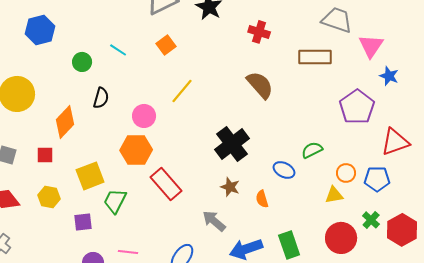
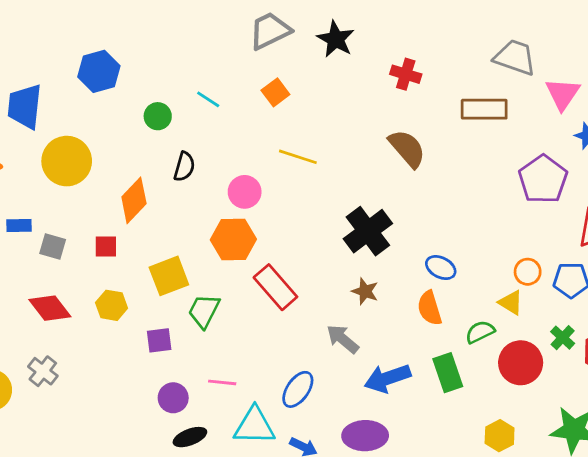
yellow line: (182, 91) -> (298, 157), turned 68
green semicircle: (312, 150) -> (480, 332), moved
yellow triangle: (334, 195) -> (511, 303), turned 42
orange semicircle: (262, 199) -> (430, 308), moved, size x1.4

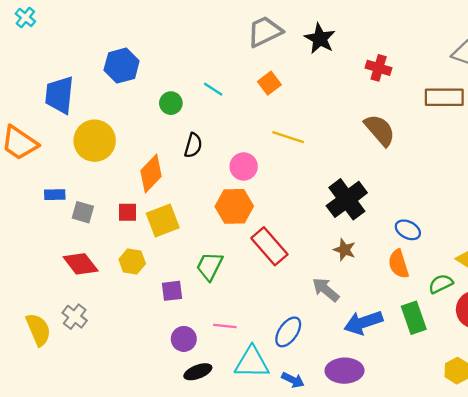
yellow square: (169, 276) -> (163, 220), moved

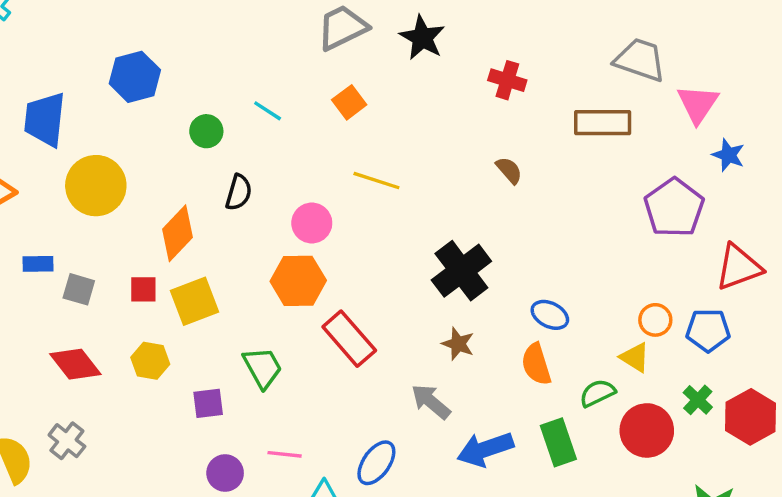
brown semicircle: (380, 130) -> (509, 170), size x0.6
green trapezoid: (210, 266) -> (262, 368), turned 124

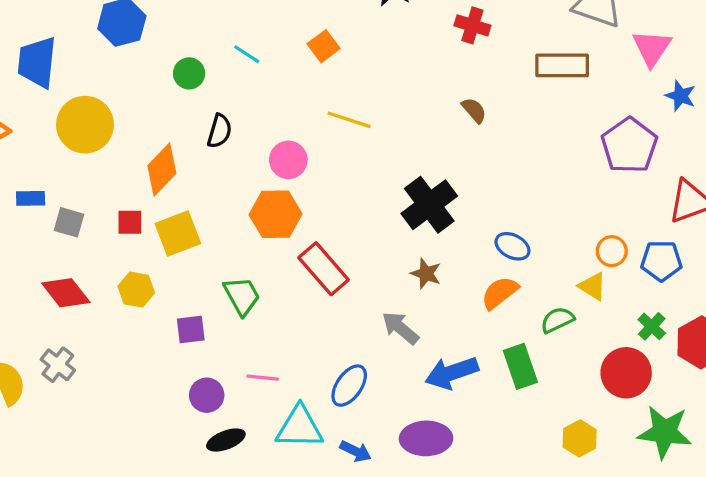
orange semicircle: (536, 364) -> (500, 293), turned 69
red circle: (647, 430) -> (626, 373), moved

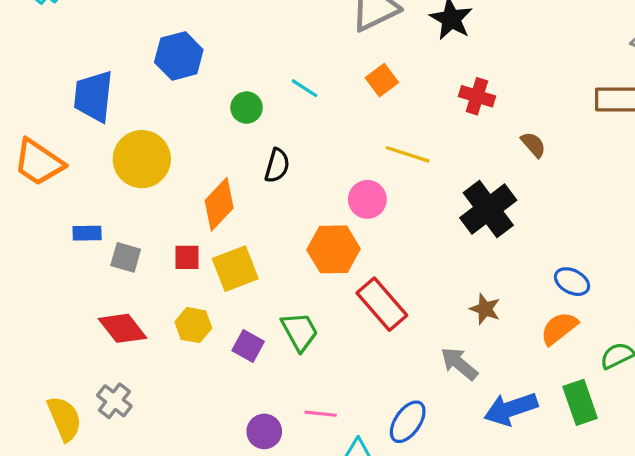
red cross: (472, 25) -> (477, 96), moved
pink circle: (288, 160) -> (367, 199), moved
black cross: (429, 205) -> (488, 209), moved
purple square: (191, 330) -> (248, 346), moved, turned 36

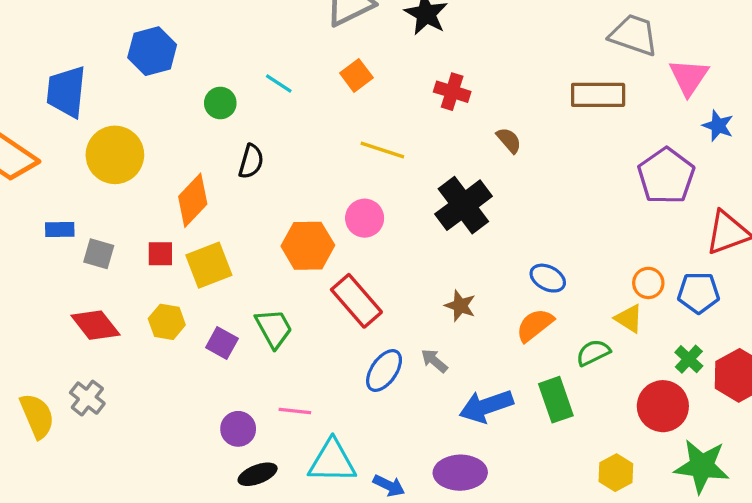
pink circle: (367, 199) -> (365, 218), moved
gray arrow: (459, 364) -> (434, 361), size x0.7
blue ellipse: (408, 422) -> (384, 370), moved

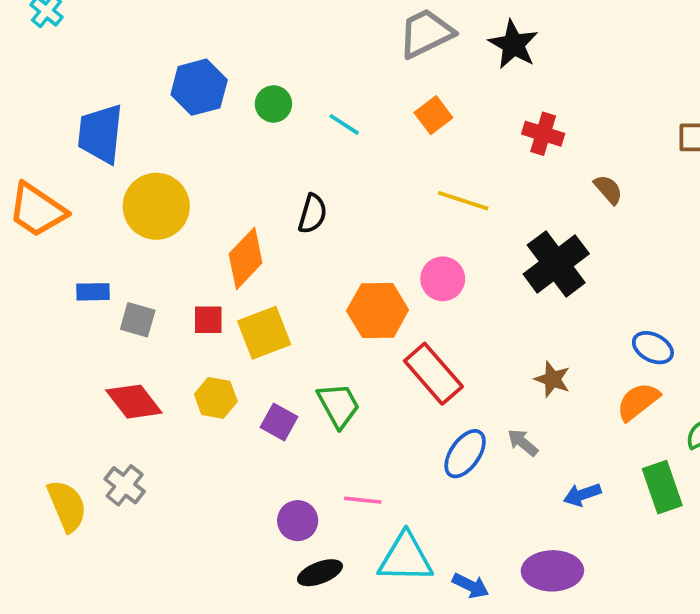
green circle: (220, 103) -> (273, 104), moved
blue arrow: (486, 406) -> (582, 495), size x0.6

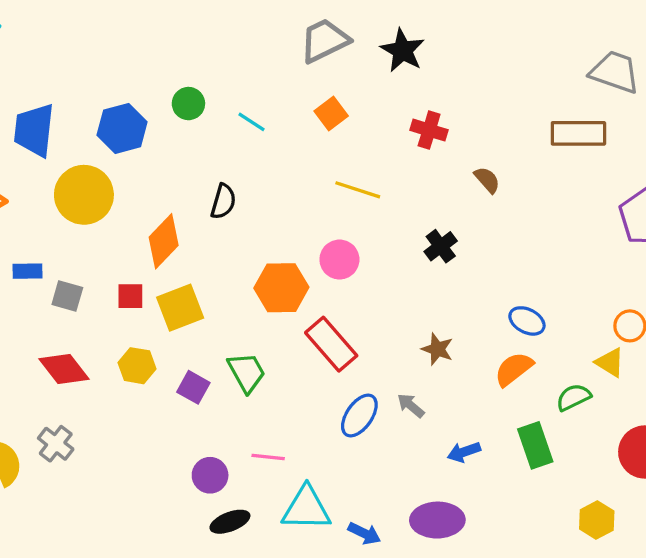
blue hexagon: (199, 87) -> (122, 128), moved
black cross: (556, 264) -> (441, 246), size x0.6

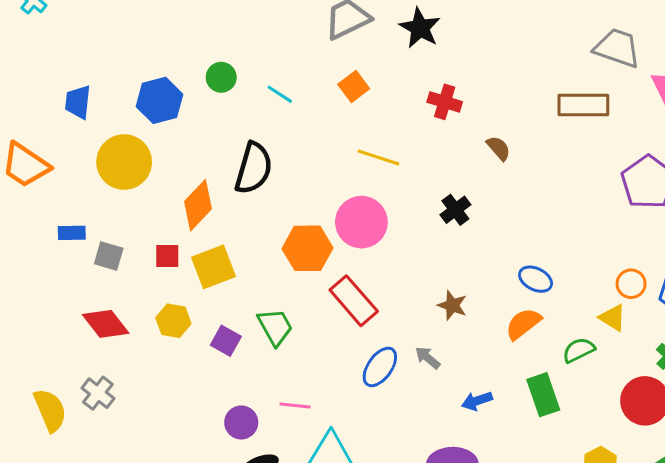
blue trapezoid: (34, 130) -> (78, 102), size x0.7
black semicircle: (223, 201) -> (254, 168), size x1.6
pink circle: (339, 260) -> (361, 222), size x1.4

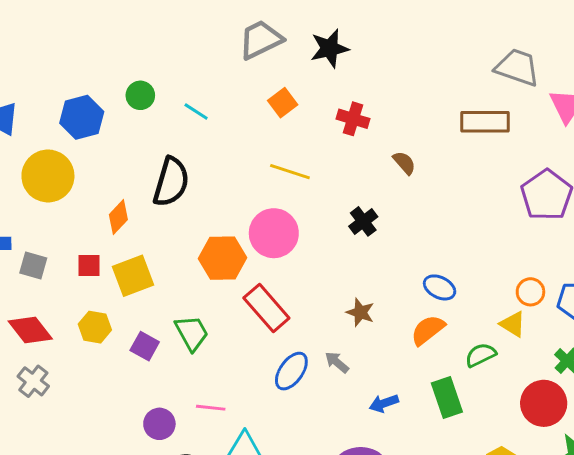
black star: (420, 28) -> (330, 48), turned 30
orange square: (354, 87) -> (283, 103), moved
orange diamond: (198, 205) -> (118, 217), size x0.7
gray cross: (98, 393) -> (33, 381), moved

